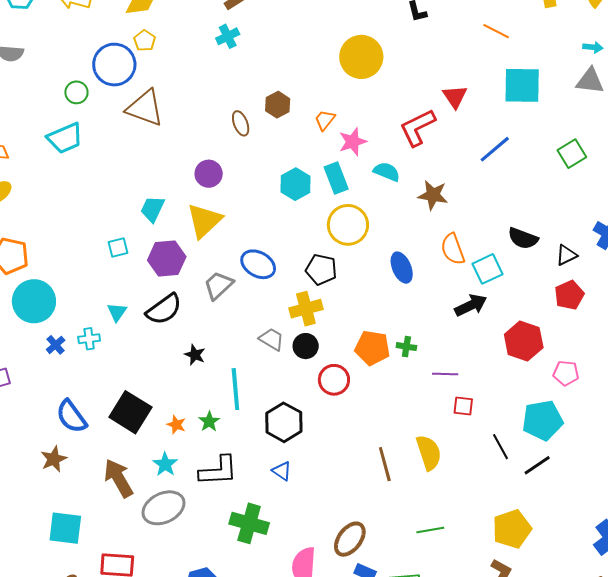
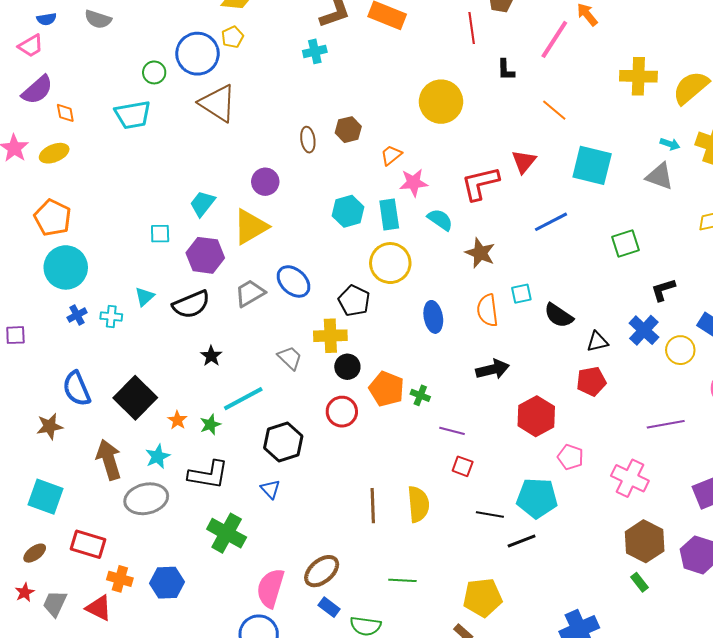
orange line: (496, 31) -> (554, 110), moved
cyan square: (487, 269) -> (521, 294), moved, size x0.7
black circle: (306, 346) -> (347, 367), moved
cyan line: (235, 389) -> (243, 399), turned 54
black line: (501, 447) -> (490, 514), turned -64

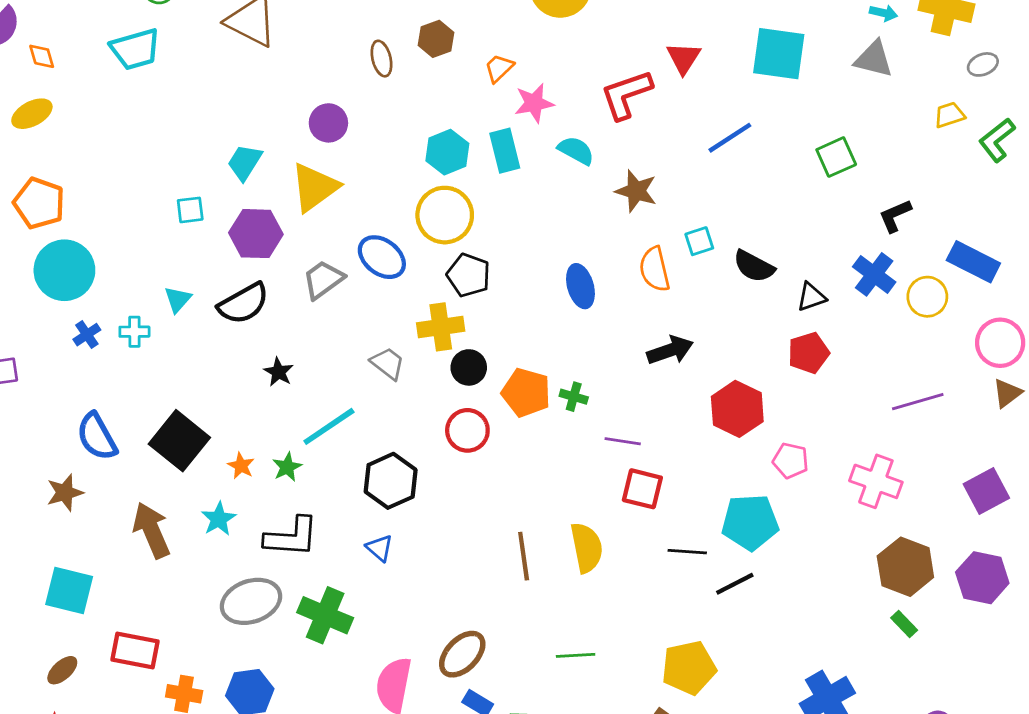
yellow circle: (390, 263) -> (445, 215), moved
red square: (463, 466) -> (642, 489), size x1.4
gray ellipse: (146, 499) -> (251, 601), moved

